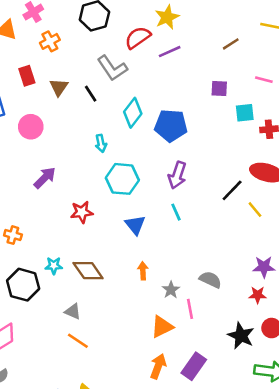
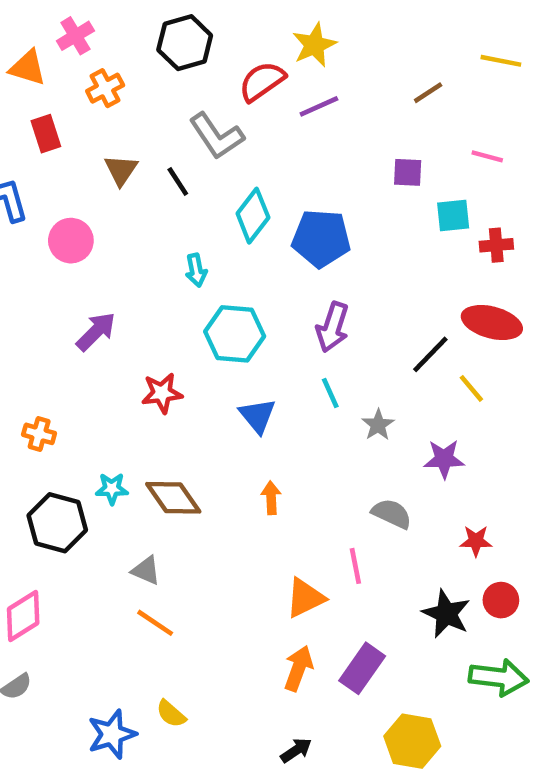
red rectangle: (27, 76) -> (46, 134), moved
purple star: (264, 267) -> (444, 459), moved
gray star: (171, 290) -> (378, 425), moved

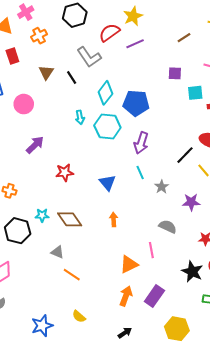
cyan hexagon: (235, 334) -> (107, 126), moved
orange line: (155, 623) -> (72, 275), moved
yellow semicircle: (171, 714) -> (79, 316), moved

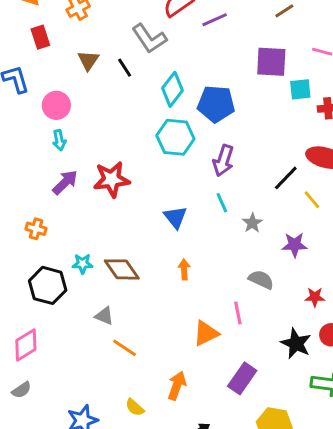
purple square: (175, 73) -> (271, 62), size x1.6
cyan arrow: (80, 117) -> (59, 140), moved
purple arrow: (35, 145) -> (65, 182), moved
red star: (65, 172) -> (112, 179), moved, size x1.4
orange arrow: (126, 296) -> (177, 386), moved

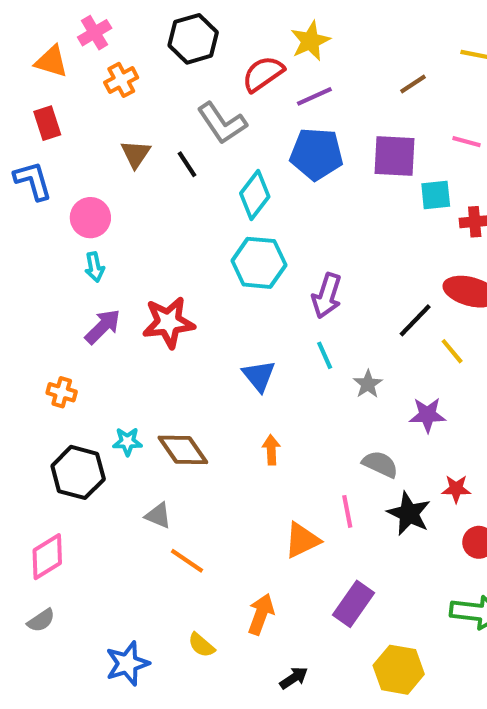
red rectangle: (40, 37) -> (47, 123), moved
blue pentagon: (216, 104) -> (316, 154), moved
black star: (296, 344) -> (409, 514), moved

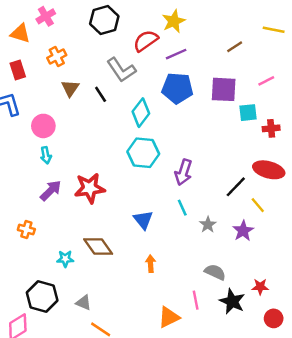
orange cross: (121, 80) -> (57, 57), moved
pink line: (466, 142) -> (266, 81), turned -42
purple star: (427, 415) -> (243, 231), moved, turned -30
brown diamond: (183, 450) -> (98, 247), moved
black hexagon: (78, 472) -> (42, 296), moved

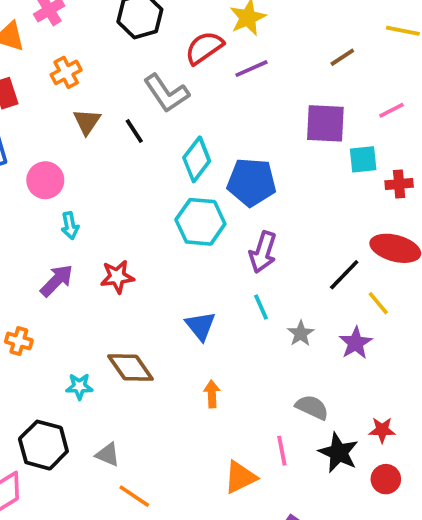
blue pentagon: (177, 88) -> (252, 182), moved
cyan arrow: (46, 155) -> (70, 226), moved
red star: (90, 188) -> (117, 277), size x0.7
red circle: (274, 318) -> (386, 479), moved

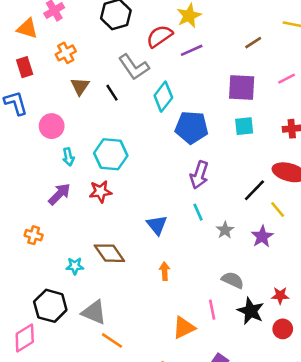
cyan diamond: (197, 159) -> (163, 97), moved
cyan square: (363, 159) -> (244, 126), moved
cyan hexagon: (200, 222) -> (111, 154), moved
gray triangle: (108, 455) -> (94, 312), size x1.5

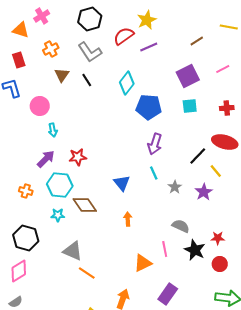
gray L-shape: (134, 67) -> (90, 52), moved
purple square: (242, 88) -> (188, 76), turned -30
cyan hexagon: (111, 154) -> (60, 185), moved
black hexagon: (50, 306) -> (26, 238), moved

